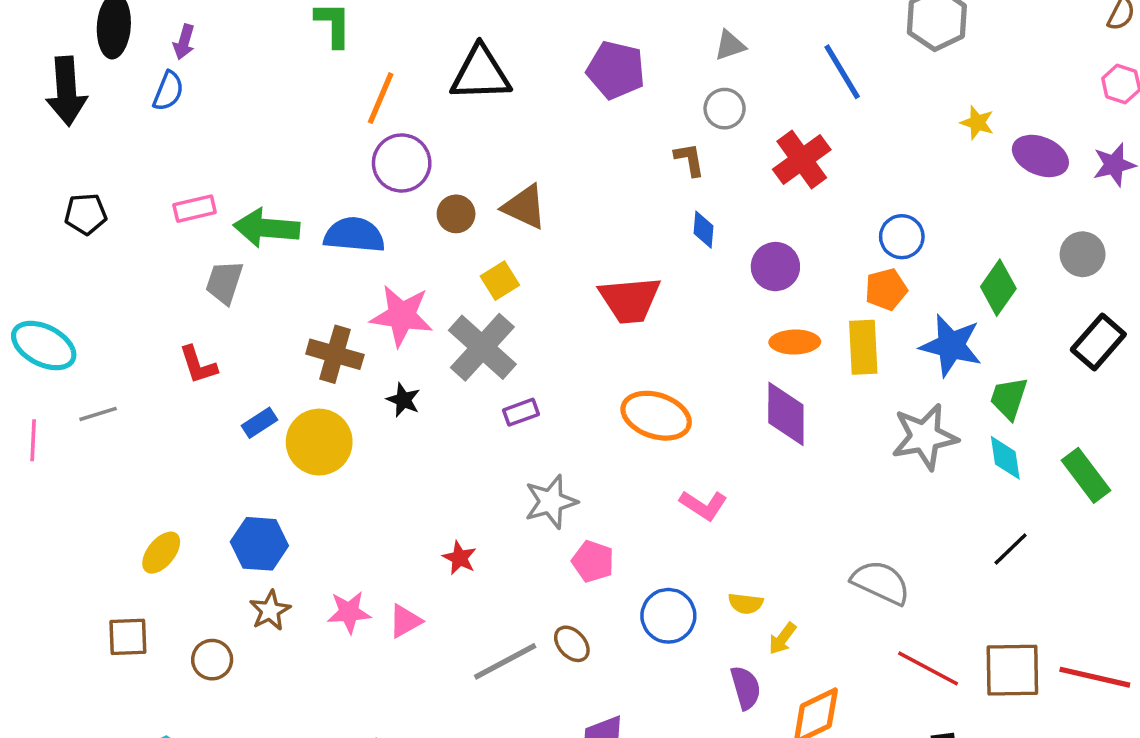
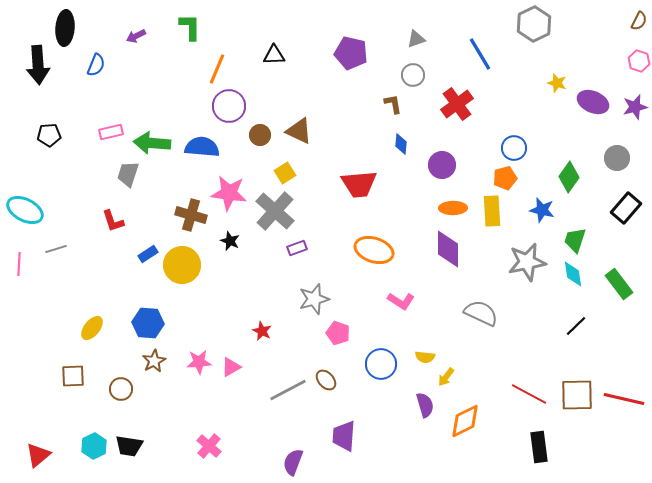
purple arrow: (184, 42) -> (136, 36), moved, turned 48
black triangle: (481, 73) -> (274, 55), size x0.6
blue star: (951, 346) -> (542, 210), size x0.7
gray semicircle: (881, 582) -> (481, 313), moved

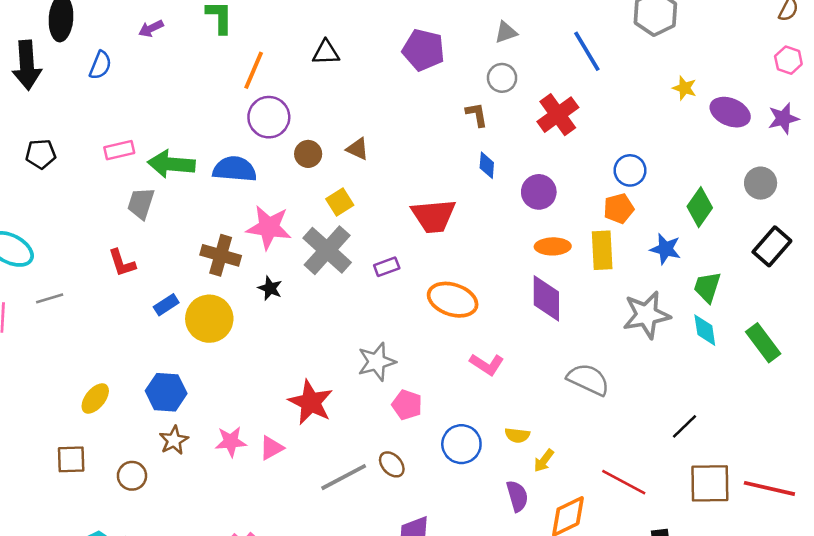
brown triangle: (299, 131) -> (358, 149), size x0.7
purple rectangle: (297, 248) -> (387, 267), moved
black line: (576, 326) -> (685, 426), moved
red star: (262, 331) -> (311, 402), size x1.8
red line: (529, 394) -> (624, 482), moved

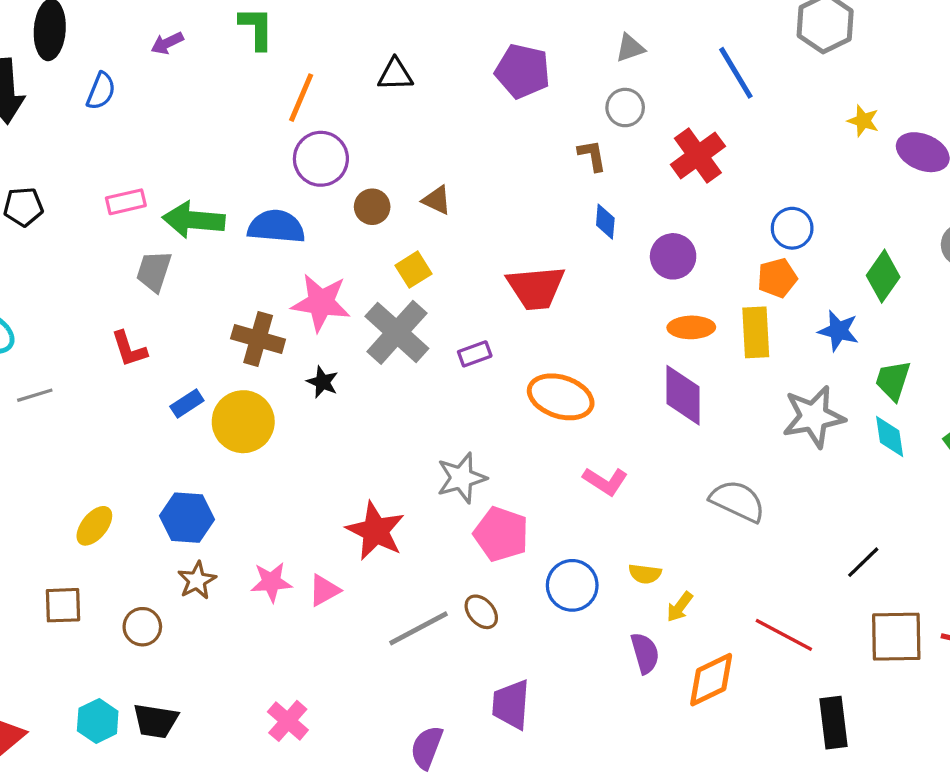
pink pentagon: (407, 405) -> (501, 534), size x1.4

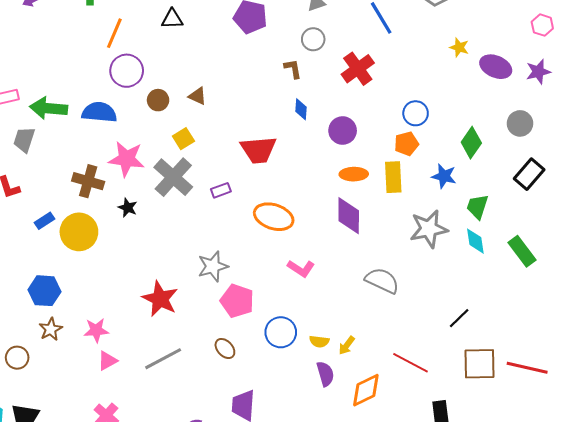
yellow semicircle: (645, 574) -> (319, 341), moved
pink triangle: (324, 590) -> (107, 361), moved
gray line: (418, 628) -> (163, 359), moved

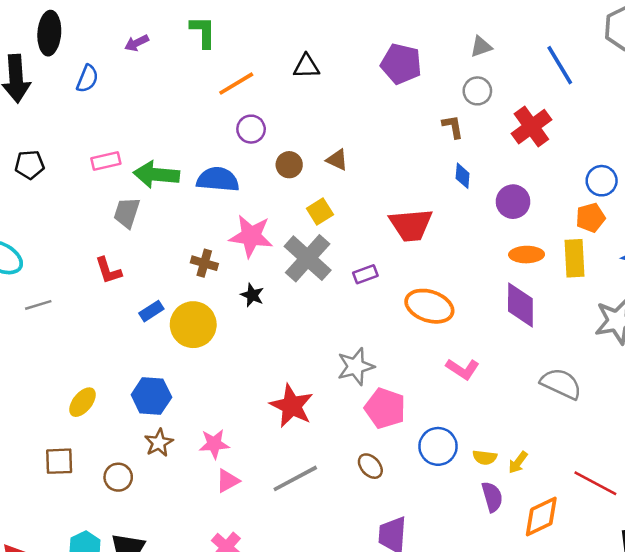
orange line: (114, 33) -> (236, 84), turned 36
purple circle: (127, 71) -> (251, 129), size x0.7
brown cross: (88, 181) -> (204, 263), size x0.7

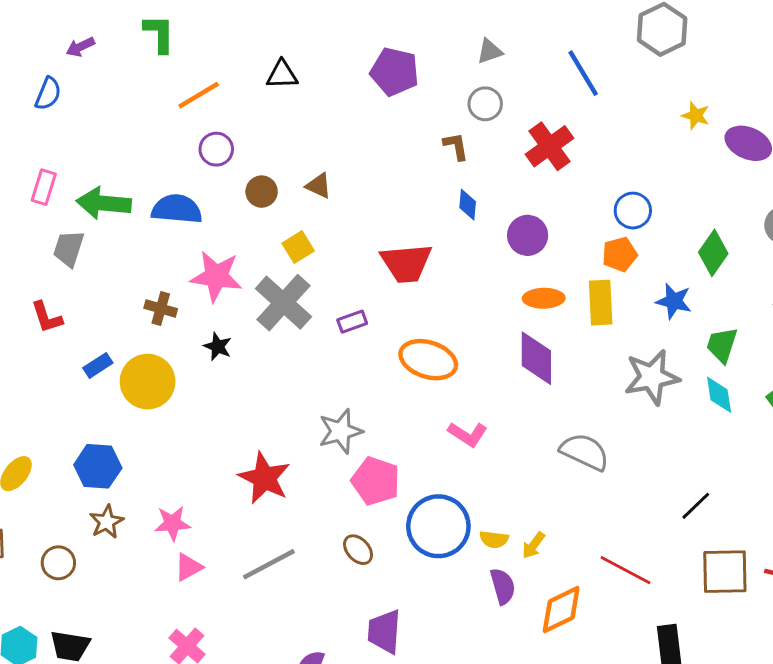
blue semicircle: (87, 79) -> (48, 94), moved
pink rectangle: (106, 161) -> (44, 187), turned -60
blue circle: (438, 446) -> (438, 526), size x1.4

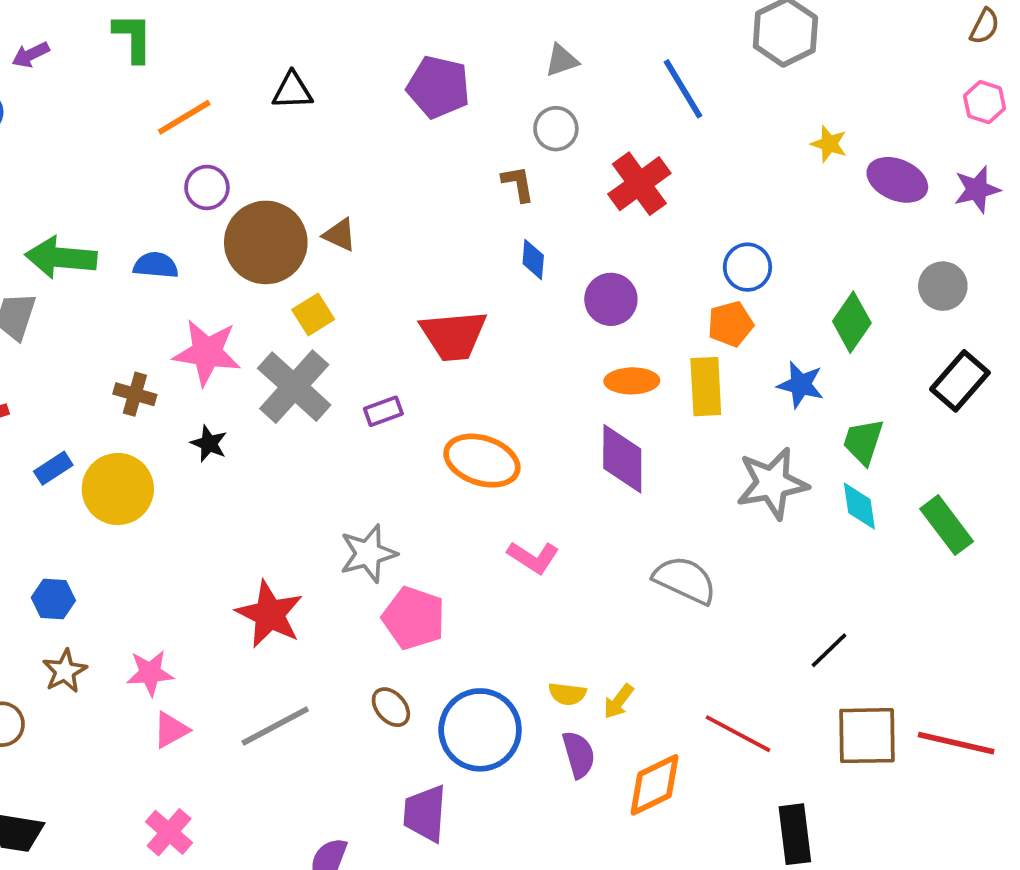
brown circle: (262, 192) -> (266, 242), size x2.0
blue semicircle: (177, 209) -> (156, 265), size x0.7
blue hexagon: (98, 466) -> (53, 599), size x0.7
blue circle: (438, 526) -> (480, 730), moved

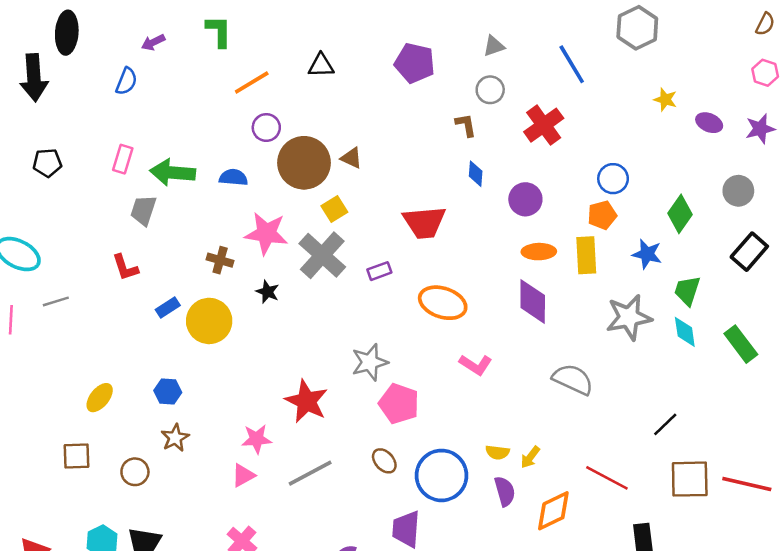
purple ellipse: (897, 180) -> (709, 123), size x0.7
pink star: (150, 673) -> (257, 439), moved

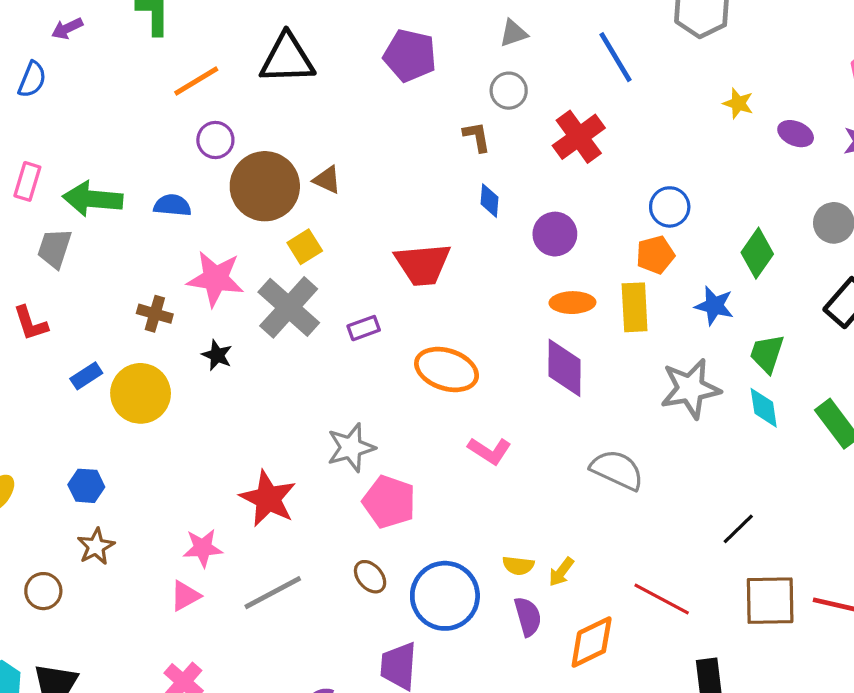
black triangle: (321, 65) -> (287, 59), size x1.6

